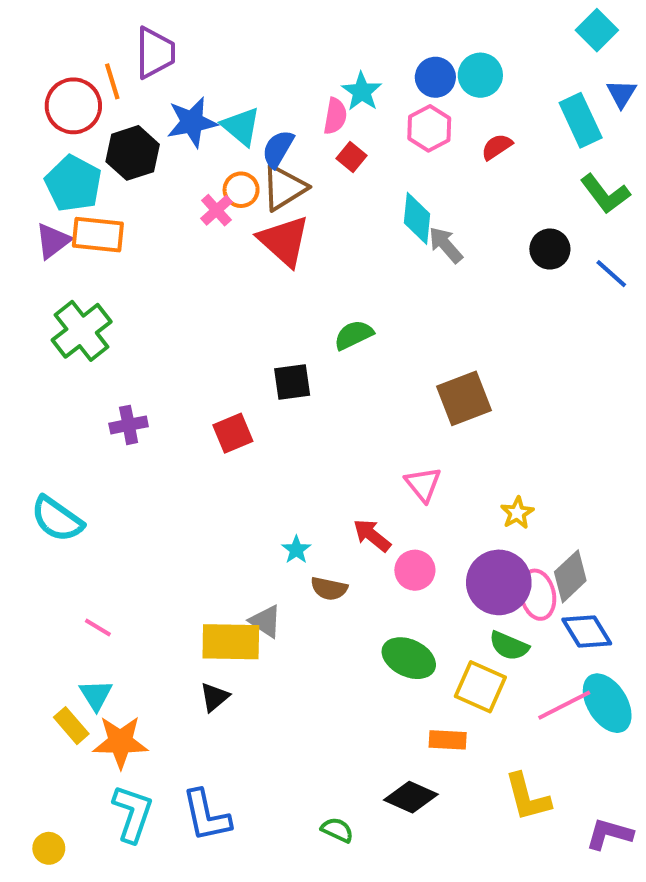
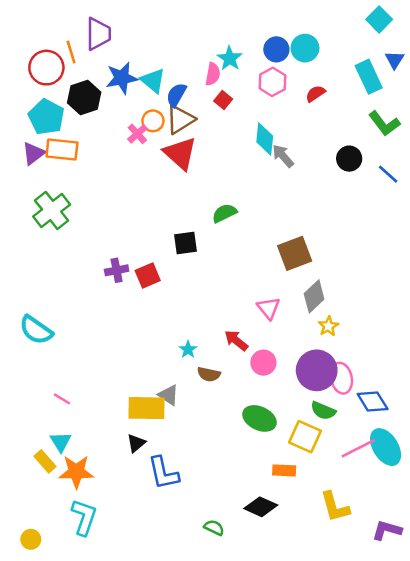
purple cross: (129, 425) -> (117, 270), moved
gray diamond: (570, 576) -> (314, 296), moved
blue L-shape: (206, 816) -> (163, 473), moved

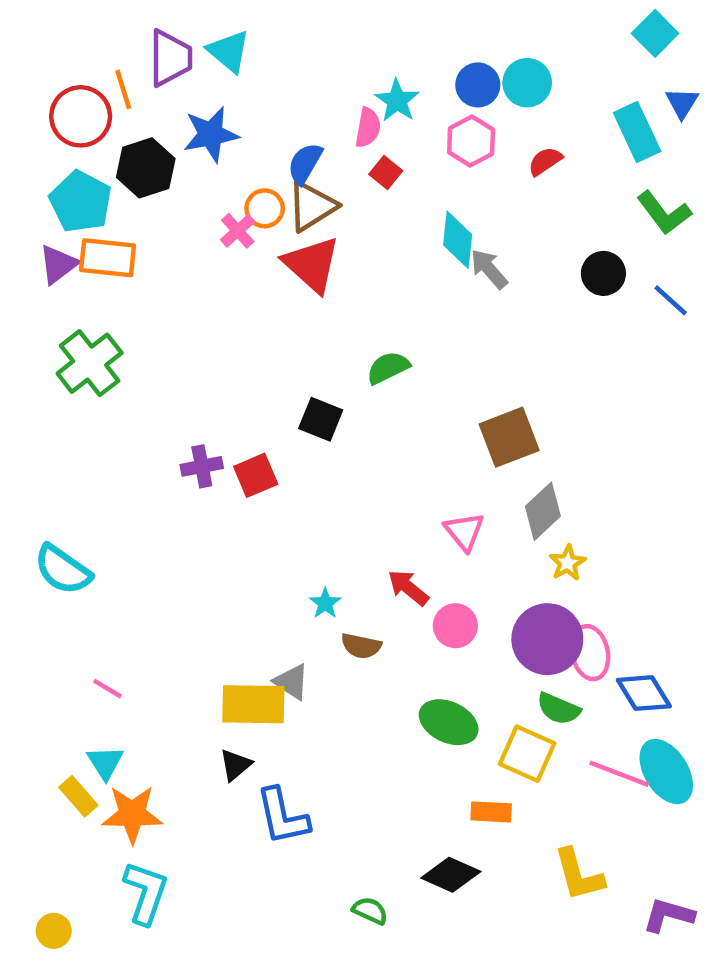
cyan triangle: (153, 81) -> (229, 51), moved
black square: (185, 243) -> (321, 419), turned 30
pink line: (358, 448) -> (619, 774), turned 48

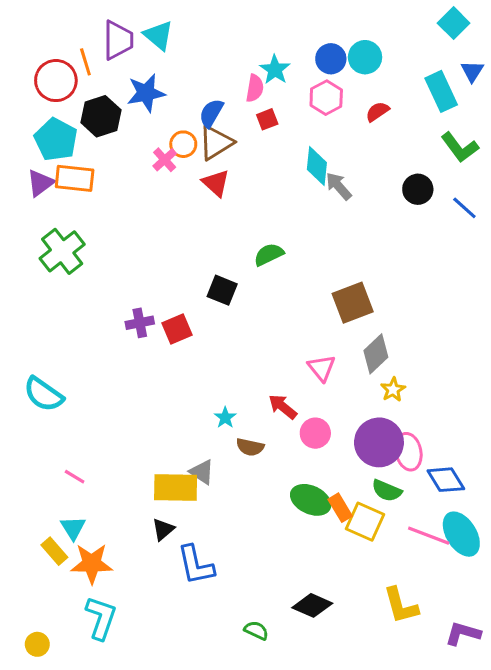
red square: (386, 172) -> (267, 119), turned 30
red triangle: (312, 264) -> (216, 183), size x0.7
orange rectangle: (491, 812) -> (340, 508), moved, turned 56

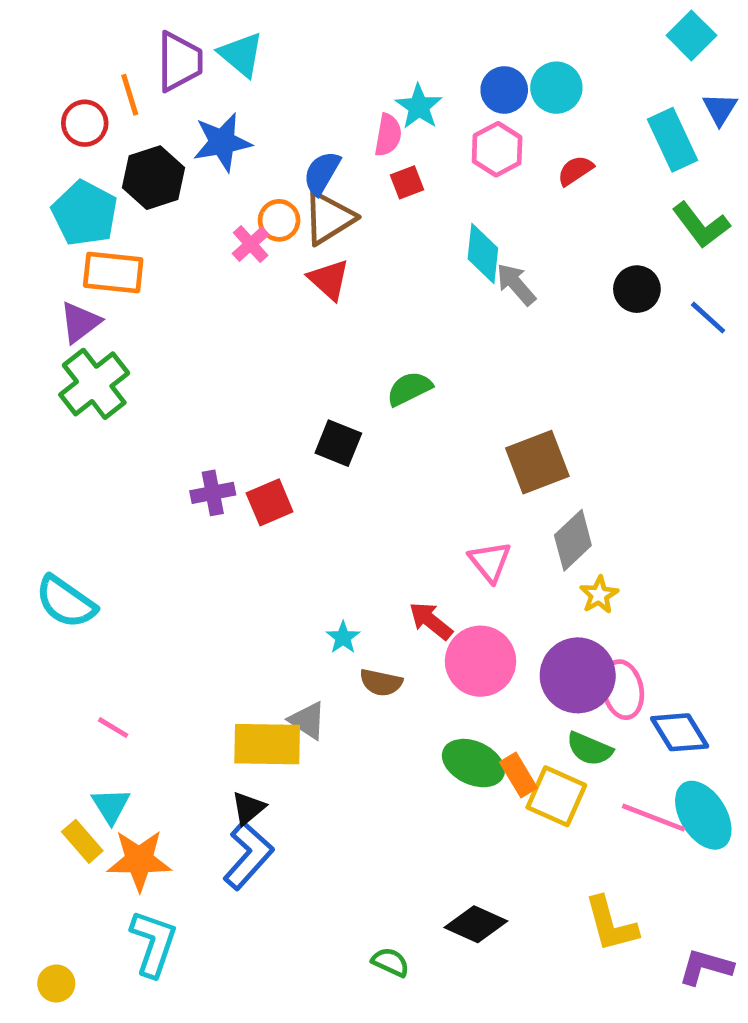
red circle: (56, 81) -> (85, 123), size x0.7
purple triangle: (40, 183) -> (80, 322), moved
pink circle: (315, 433) -> (481, 661), size x1.5
blue L-shape: (196, 565) -> (248, 856), moved, turned -126

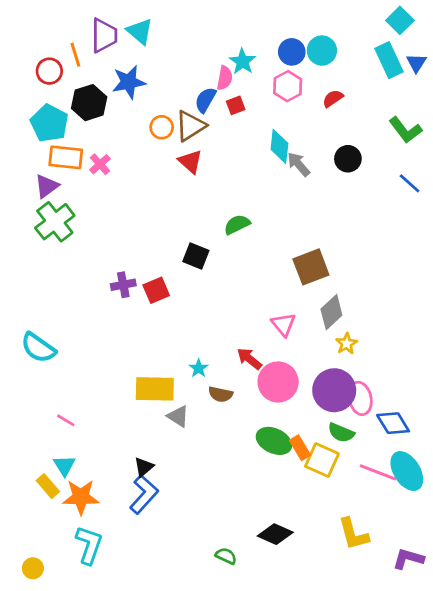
cyan rectangle: (672, 140) -> (389, 60), moved
blue semicircle: (322, 173) -> (205, 100), moved
pink cross: (251, 244) -> (100, 164), moved
black circle: (637, 289) -> (348, 159), moved
yellow rectangle: (267, 744) -> (155, 389), moved

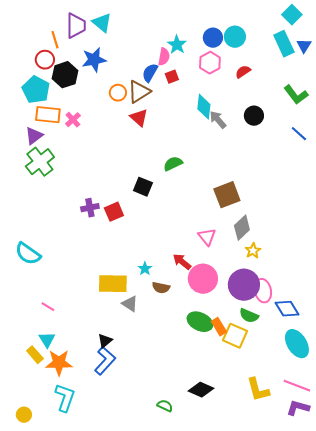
red circle: (49, 71) -> (45, 60), moved
pink line: (378, 472) -> (297, 386), moved

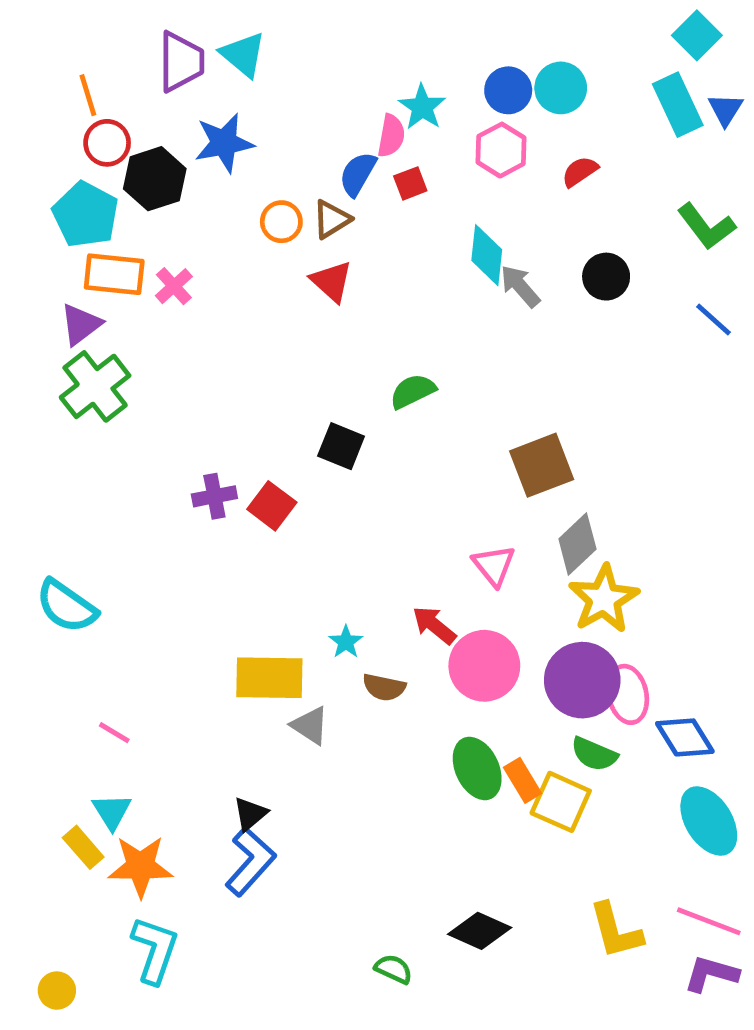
orange line: (55, 40) -> (88, 95), moved
brown triangle: (139, 92) -> (331, 219), size x0.7
red square: (114, 212) -> (272, 506), turned -30
yellow star: (253, 251) -> (604, 599), size x1.8
green ellipse: (200, 322) -> (477, 768), turned 40

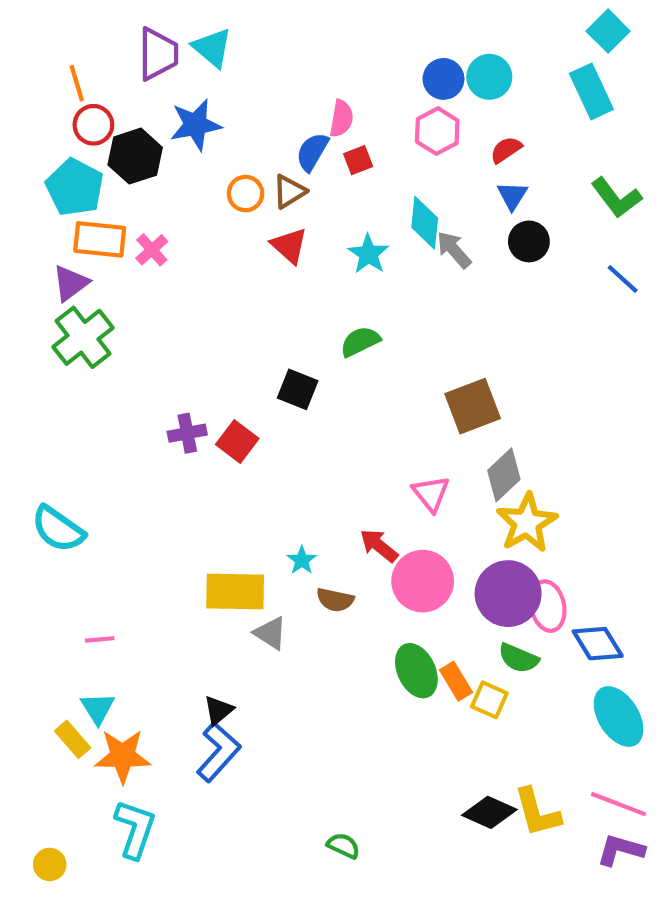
cyan star: (422, 107) -> (368, 254), moved
blue triangle: (725, 109) -> (512, 196), moved
pink line: (114, 733) -> (100, 639), turned -36
yellow square: (561, 802) -> (489, 700), size x0.7
black diamond: (480, 931) -> (489, 812), moved

